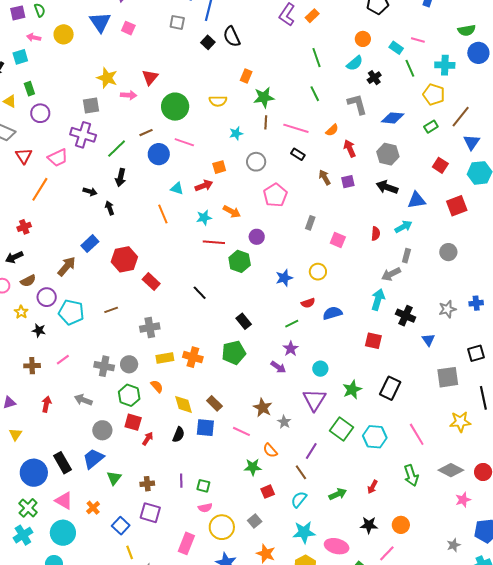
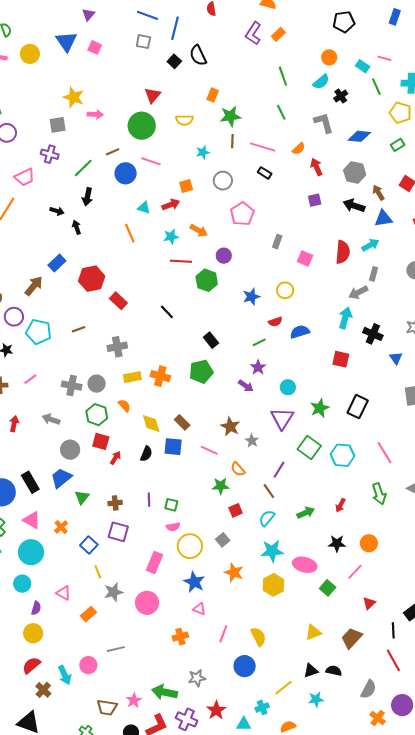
red triangle: (150, 77) -> (153, 95), moved
purple cross: (83, 135) -> (50, 154), size x0.7
brown arrow: (325, 177) -> (378, 193), moved
red semicircle: (376, 234) -> (343, 252), size x1.6

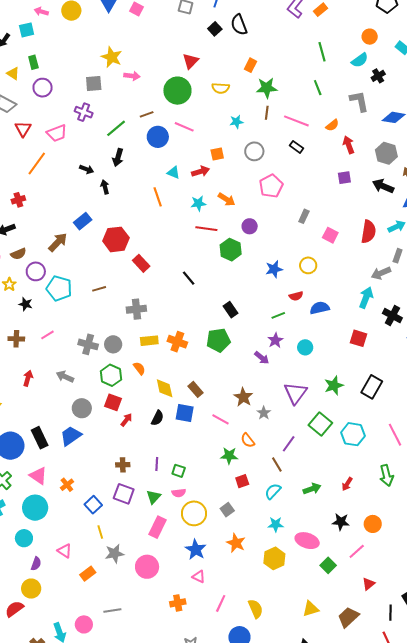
cyan circle: (288, 387) -> (305, 347), moved
green triangle: (82, 497) -> (154, 497), moved
cyan star: (272, 551) -> (276, 524), size x0.7
red semicircle: (31, 665) -> (14, 609), moved

